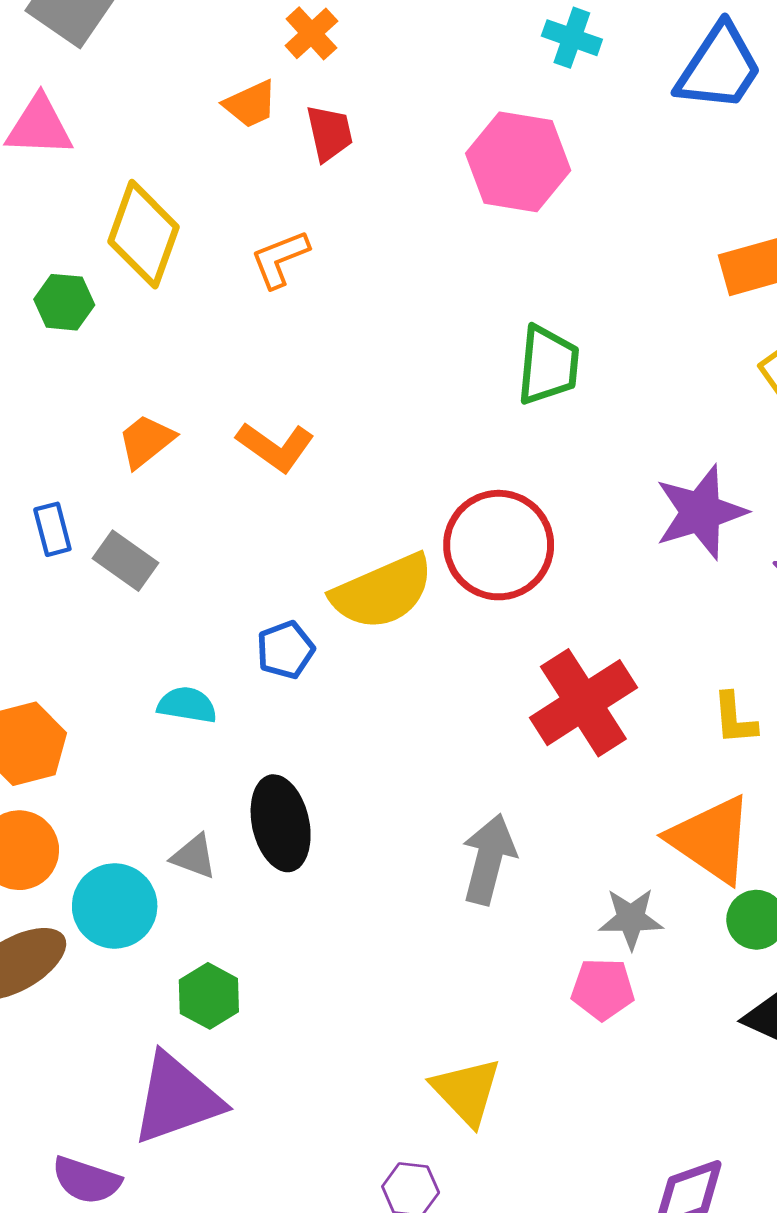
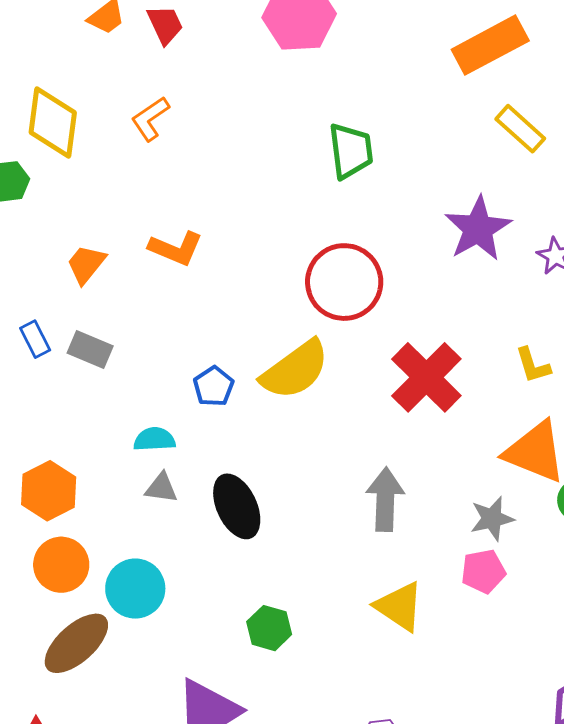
yellow semicircle: (382, 592) -> (295, 370), moved
gray triangle: (194, 857) -> (161, 488), moved
green hexagon: (209, 996) -> (269, 628), moved
yellow triangle: (467, 1091) -> (399, 606), moved

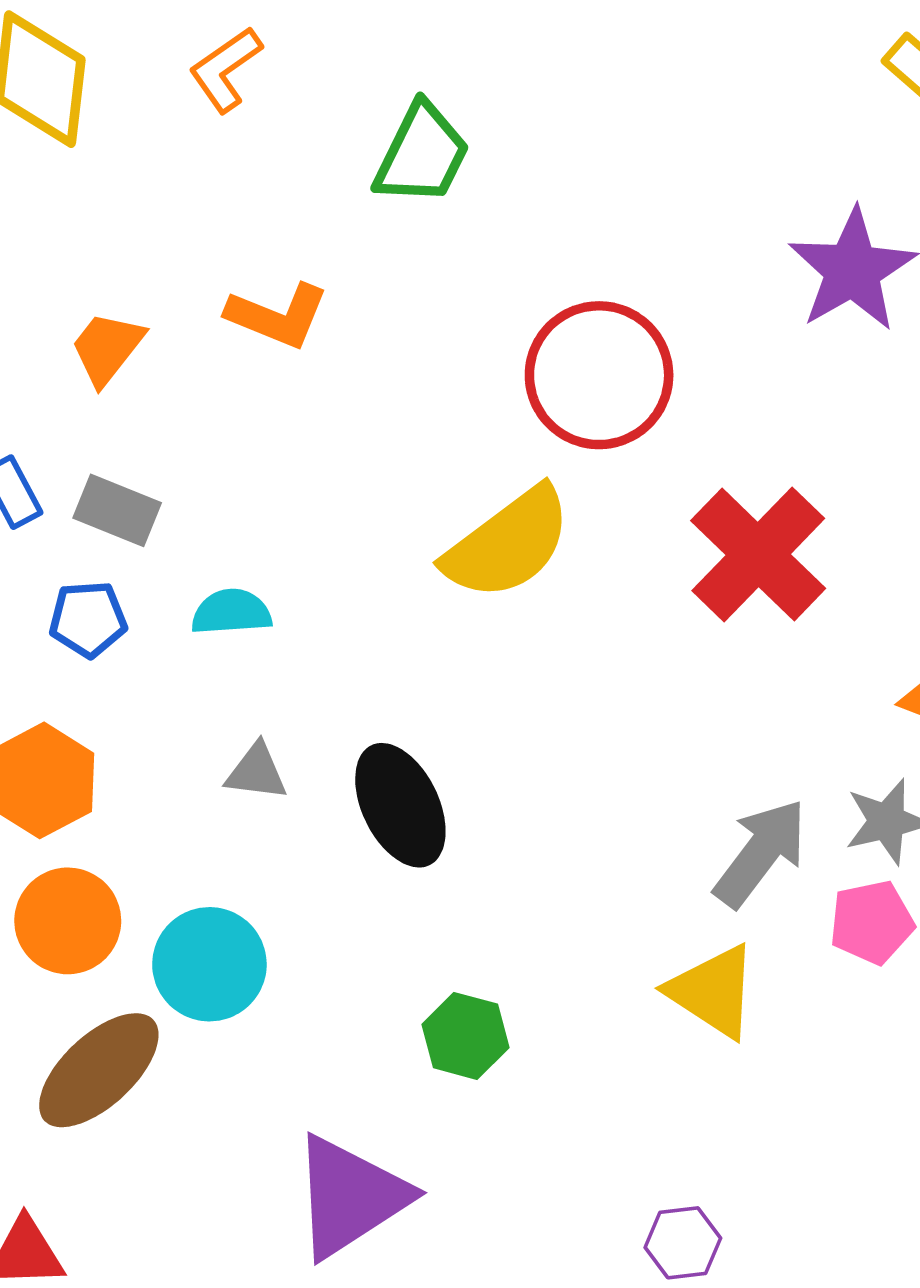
green trapezoid: (351, 151) -> (422, 154), moved, turned 34
blue pentagon: (214, 386) -> (88, 619), moved, turned 30
cyan semicircle: (154, 439) -> (231, 612), moved
gray arrow: (385, 499) -> (761, 853), moved, turned 36

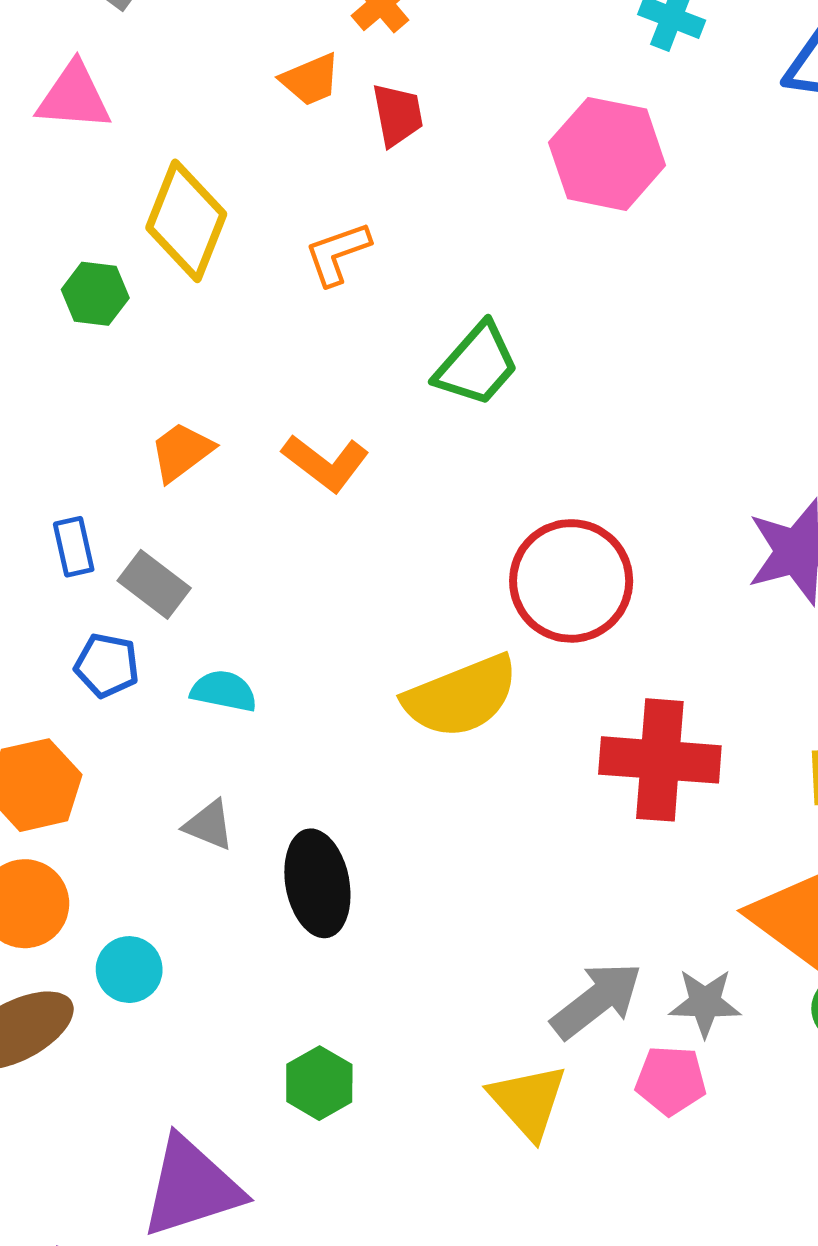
red cross: (758, 555) -> (660, 760), turned 35
cyan circle: (209, 964) -> (129, 970), size x0.7

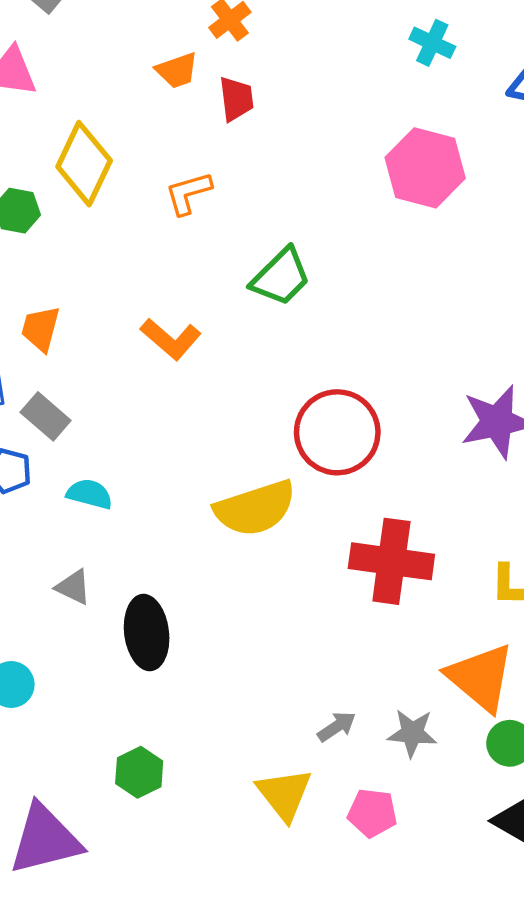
pink hexagon: (607, 154) -> (425, 168), moved
orange trapezoid: (182, 452) -> (41, 329), moved, turned -42
gray arrow: (597, 1000) -> (337, 727), size x0.6
pink pentagon: (671, 1080) -> (372, 813), moved

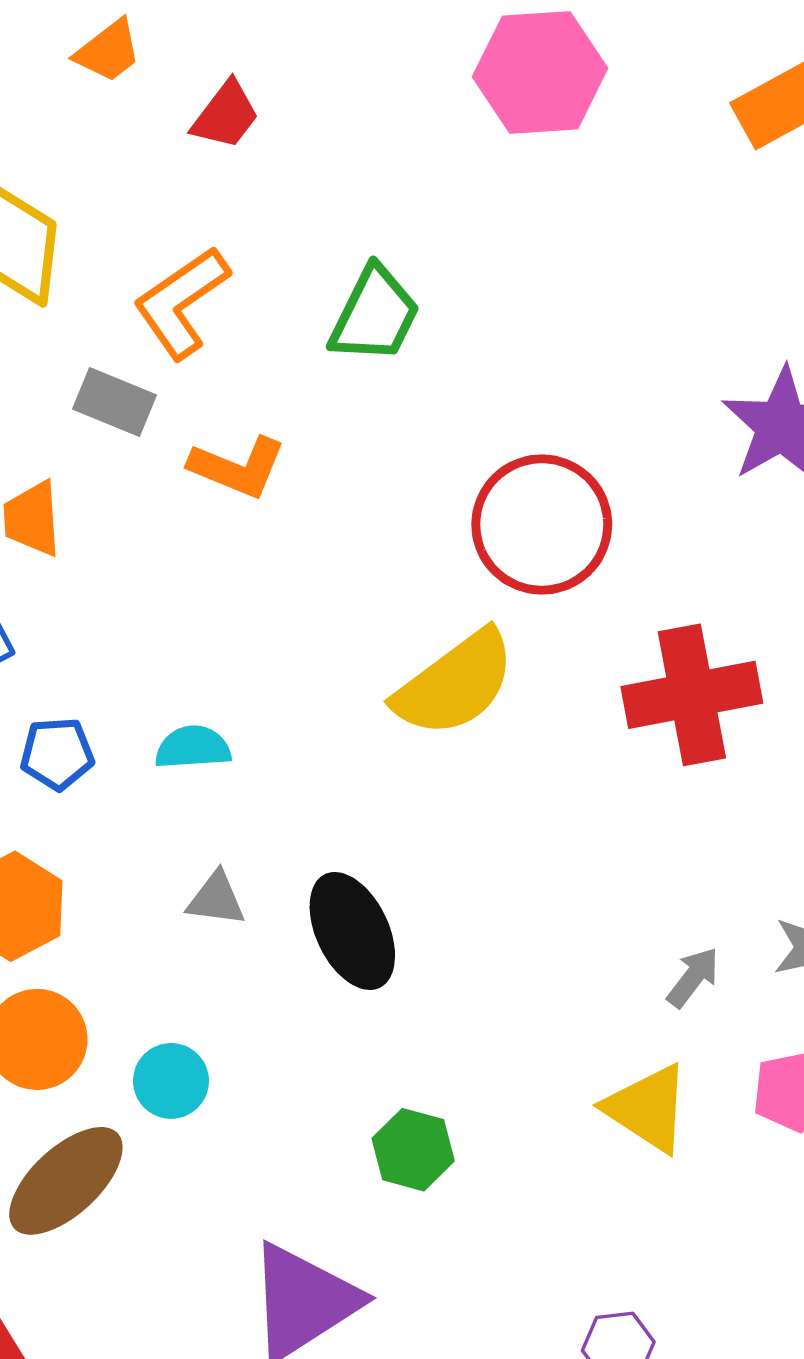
red trapezoid: (236, 99) -> (226, 115), moved, turned 63
orange L-shape: (188, 193) -> (181, 302), moved, size x1.4
gray rectangle: (46, 416) -> (115, 402), moved

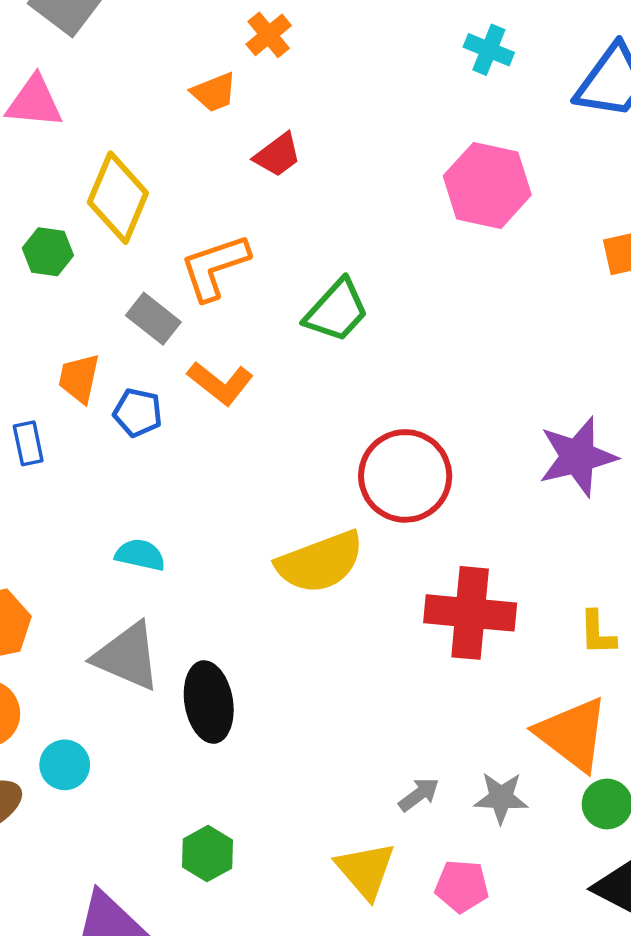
blue pentagon: (57, 754) -> (138, 413), moved
gray triangle: (216, 899) -> (127, 656), size x1.8

